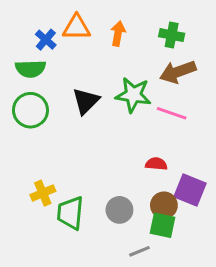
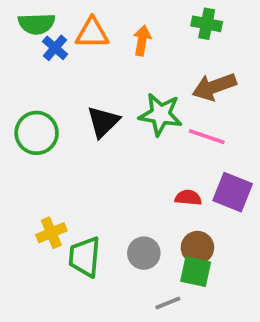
green cross: (172, 35) -> (207, 24), moved
green semicircle: (30, 69) -> (37, 24), moved
purple square: (190, 190) -> (233, 192), moved

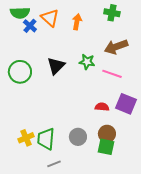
orange triangle: (92, 33) -> (50, 18), turned 42
green star: (160, 114) -> (87, 62), size x0.7
yellow cross: (51, 233) -> (26, 138), moved
gray line: (168, 303) -> (54, 164), moved

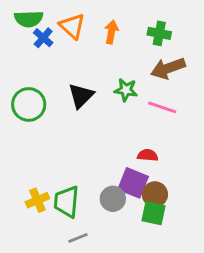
green cross: (112, 13) -> (159, 33), moved
purple square: (126, 104) -> (133, 183), moved

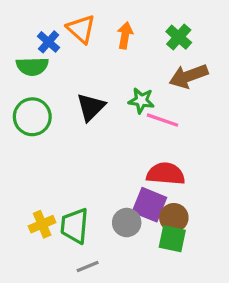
green semicircle: (29, 19) -> (32, 66), moved
green cross: (159, 33) -> (179, 37), turned 30
pink line: (162, 107) -> (162, 120), moved
red semicircle: (148, 155) -> (166, 174), size x1.6

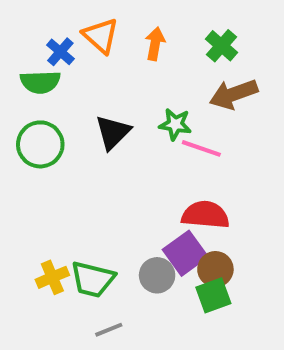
purple square: (149, 205) -> (185, 253), turned 32
green trapezoid: (75, 226) -> (93, 279), turned -81
green square: (172, 239) -> (213, 295), turned -32

